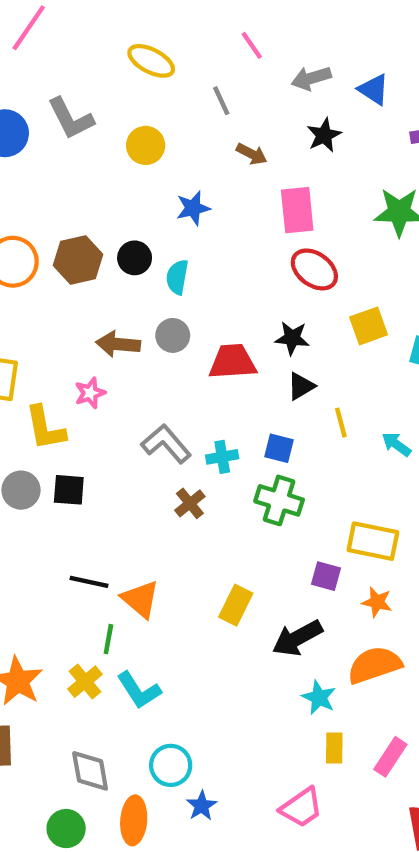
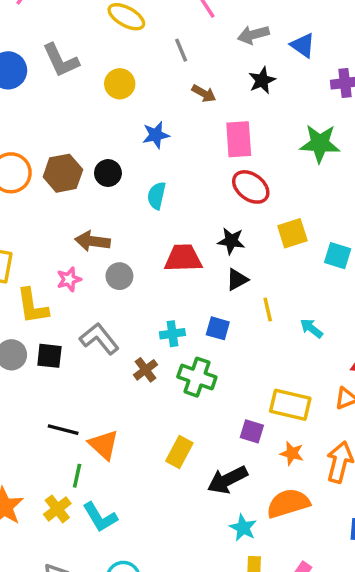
cyan semicircle: (177, 277) -> (157, 196), moved
gray circle: (173, 335) -> (119, 276), moved
gray L-shape: (166, 444) -> (99, 339), moved
green cross: (279, 500) -> (197, 377), moved

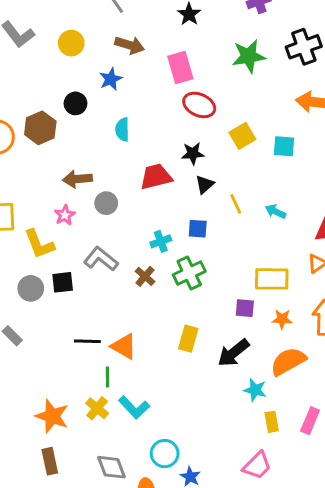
brown arrow: (204, 93) -> (130, 45), moved, size x1.4
black circle: (108, 173) -> (75, 103), moved
green cross: (197, 377) -> (189, 273), turned -32

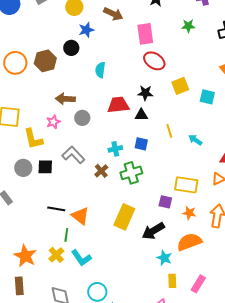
green star: (249, 56) -> (188, 26), moved, size x0.6
blue star: (111, 79) -> (86, 30), moved
black triangle: (205, 184) -> (141, 115), moved, turned 32
yellow rectangle: (188, 339) -> (124, 217), size x1.4

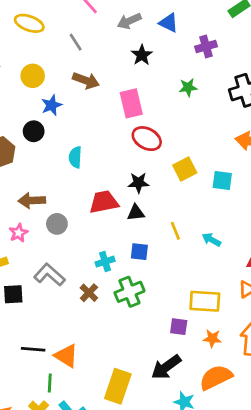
yellow rectangle: (124, 217) -> (118, 386), moved

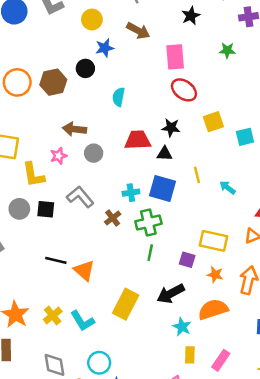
cyan square: (222, 180) -> (245, 137), turned -30
blue square: (139, 252) -> (162, 188), size x1.6
green line: (50, 383) -> (150, 253), moved

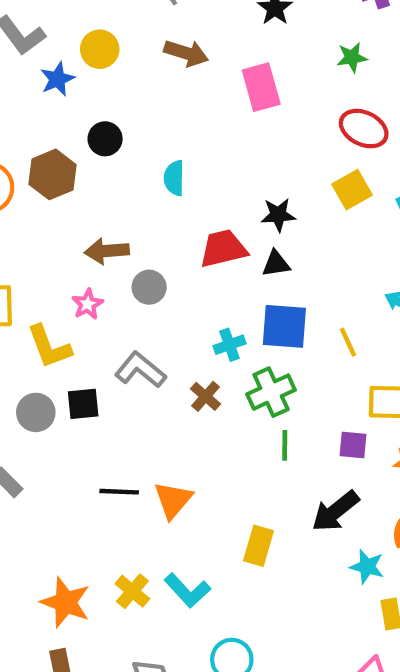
blue star: (105, 48) -> (57, 79), moved
red ellipse: (184, 90) -> (364, 129), moved
yellow line: (197, 175) -> (348, 342), moved
orange triangle: (84, 270) -> (173, 500), turned 40
yellow rectangle: (126, 304) -> (259, 546), size x0.7

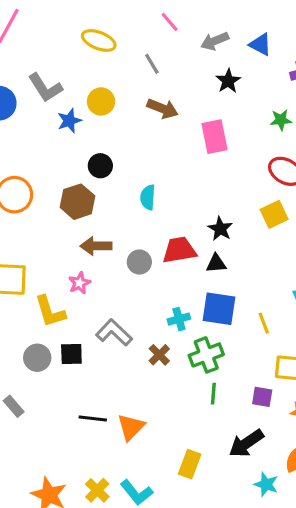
brown hexagon: (53, 174) -> (78, 202), moved
black star: (278, 215) -> (220, 229), turned 30
gray circle: (149, 287) -> (139, 262), moved

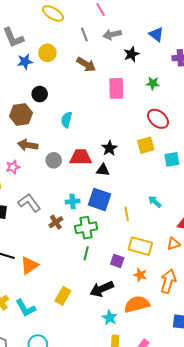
gray arrow: (215, 41) -> (112, 35), moved
green star: (281, 120) -> (153, 83), moved

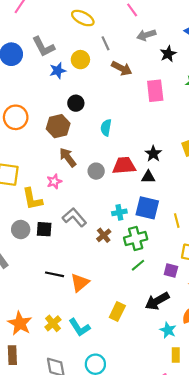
gray line: (84, 34) -> (105, 43), moved
brown arrow: (28, 145) -> (68, 157), turned 48
green line: (86, 253) -> (138, 265), turned 40

